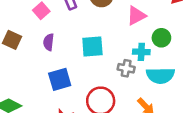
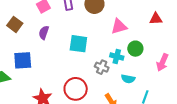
cyan semicircle: (160, 75) -> (128, 79), size x0.6
blue square: (60, 79) -> (23, 60), moved

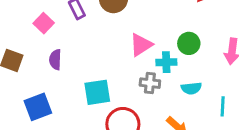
pink triangle: (119, 26) -> (141, 45), moved
cyan square: (78, 44) -> (97, 92), moved

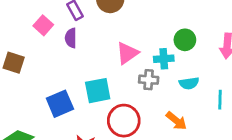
pink triangle: (141, 45) -> (127, 53), moved
purple semicircle: (55, 60) -> (71, 38), moved
blue square: (38, 107) -> (60, 104), moved

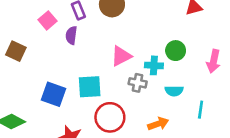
blue square: (60, 104) -> (53, 94), turned 35
orange arrow: (176, 121) -> (158, 124), turned -66

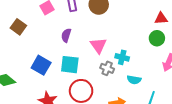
purple semicircle: (71, 35) -> (66, 35), moved
green circle: (176, 51) -> (157, 38), moved
pink triangle: (121, 56) -> (98, 45), turned -48

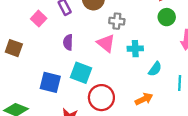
cyan square: (70, 65) -> (81, 73), turned 30
gray cross: (107, 68) -> (117, 21), moved
cyan semicircle: (134, 80) -> (155, 69), turned -48

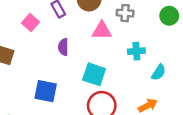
gray cross: (117, 21) -> (125, 13), moved
pink triangle: (106, 43) -> (102, 31), moved, turned -36
cyan square: (81, 73) -> (94, 74), moved

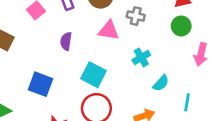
cyan cross: (136, 51) -> (141, 57), turned -35

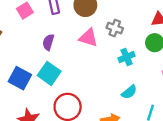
cyan cross: (141, 57) -> (127, 57), moved
cyan square: (93, 75) -> (49, 73), moved

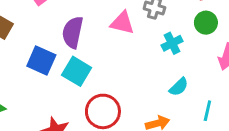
purple semicircle: (48, 42) -> (73, 32), size x1.5
blue square: (20, 78) -> (41, 61), moved

